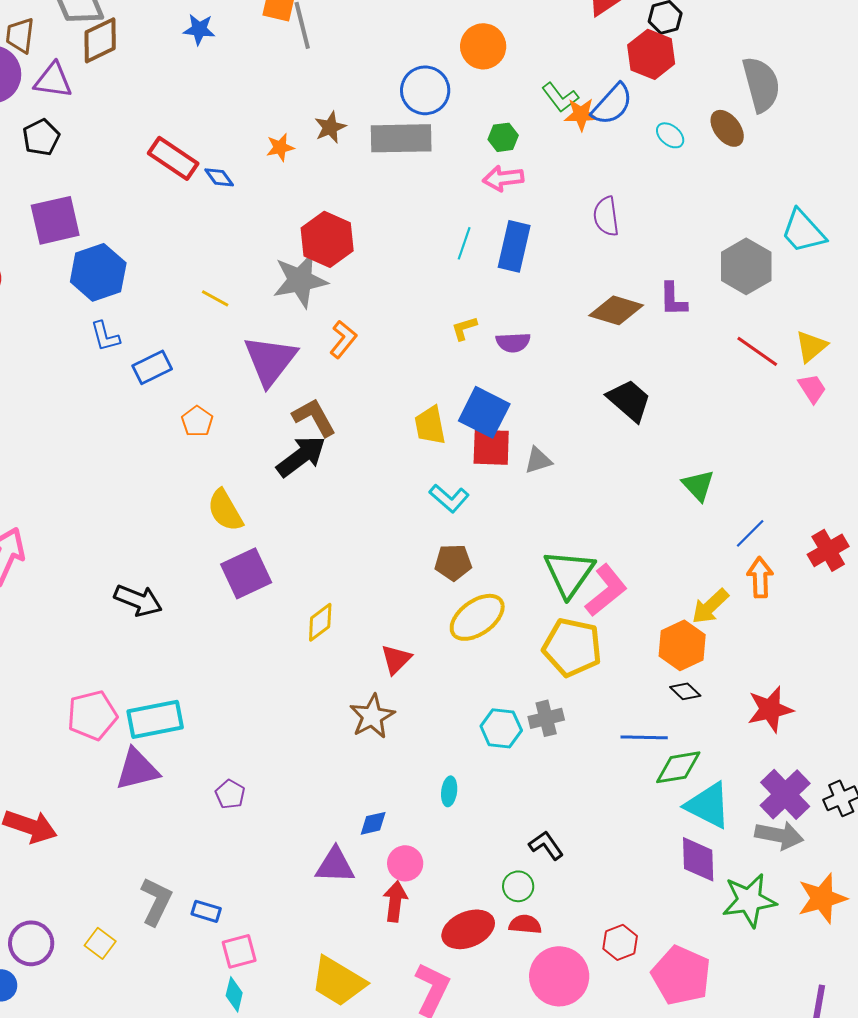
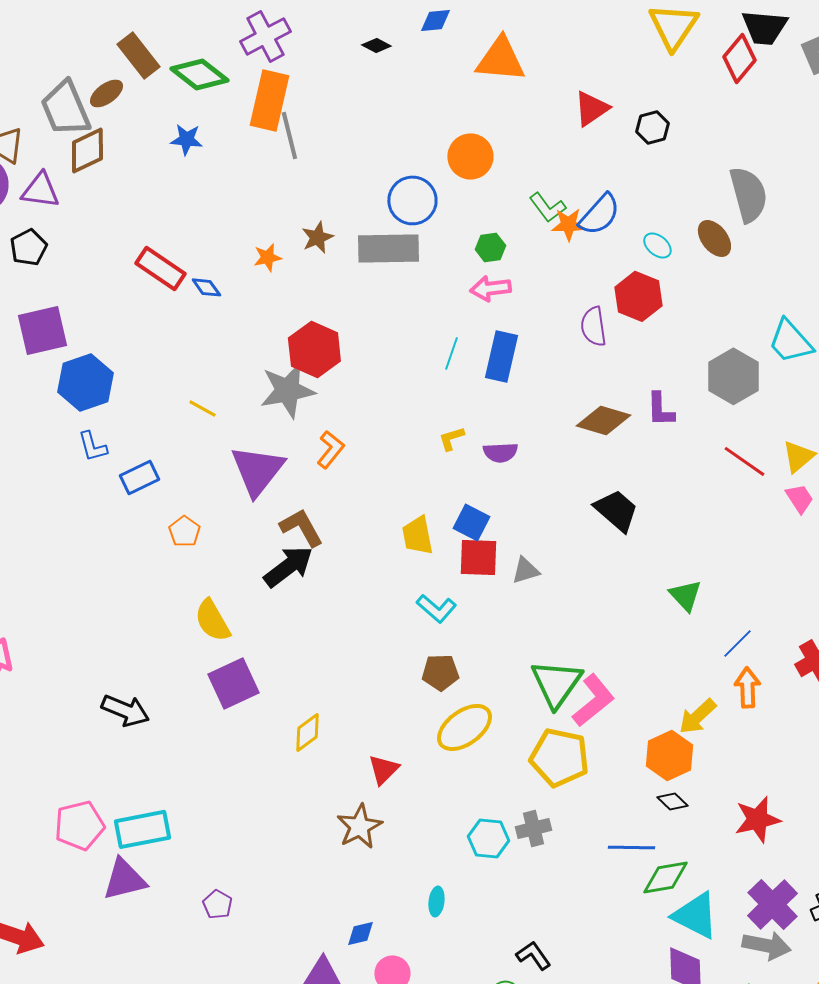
red hexagon: (651, 54) -> (638, 296), moved
blue square: (484, 412) -> (471, 522), size x0.7

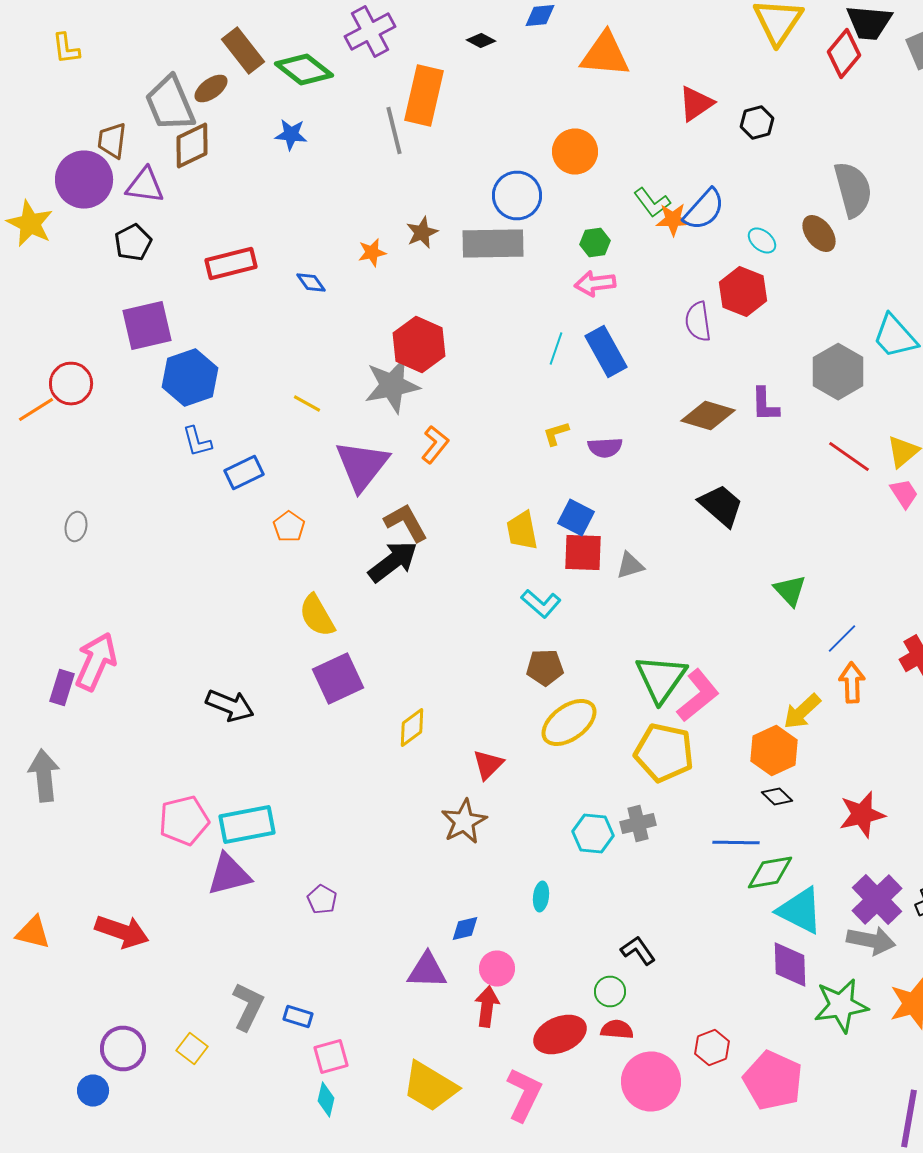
orange rectangle: (269, 100) -> (424, 96), moved
red rectangle: (160, 268) -> (231, 264), moved, turned -48
blue rectangle: (501, 356) -> (606, 352), turned -42

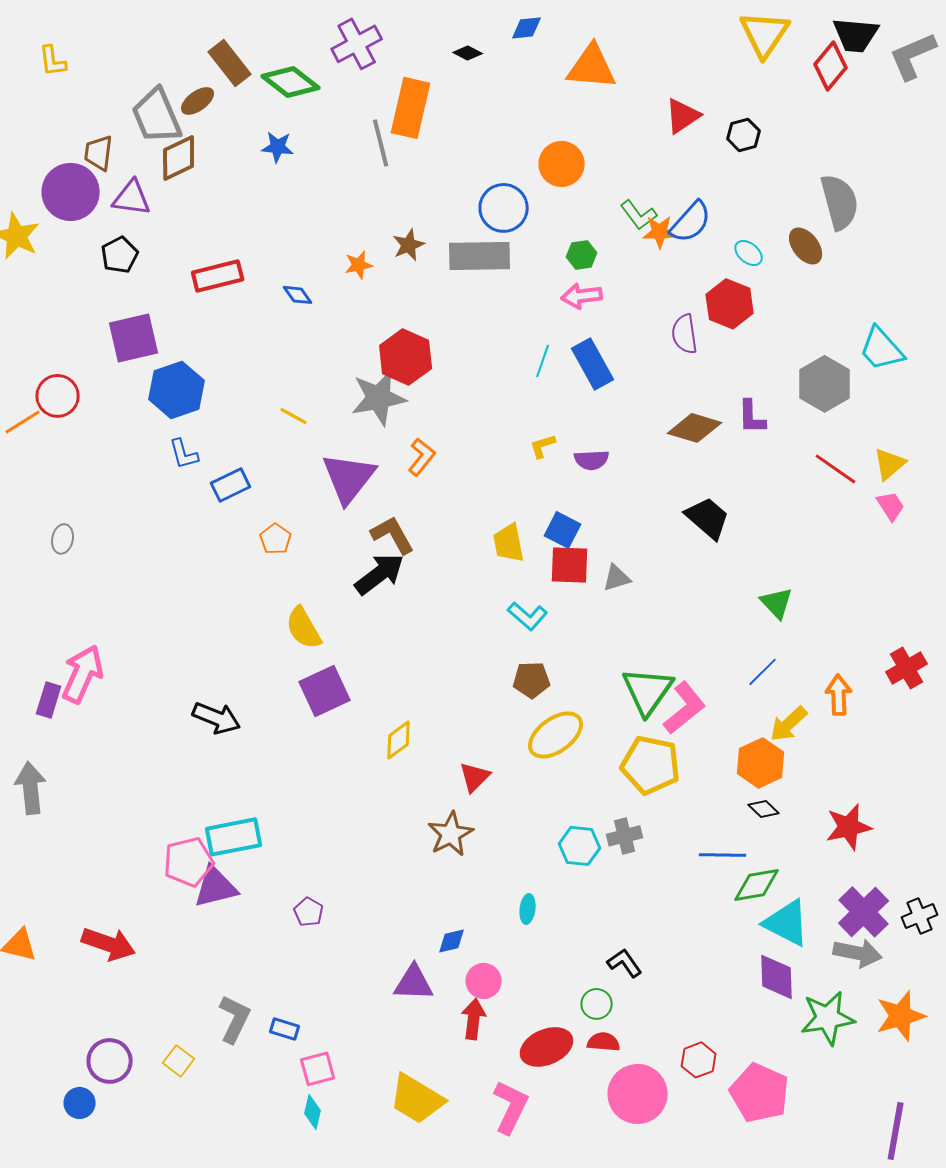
blue line: (842, 638) -> (763, 672), moved
pink pentagon: (184, 820) -> (189, 862), moved

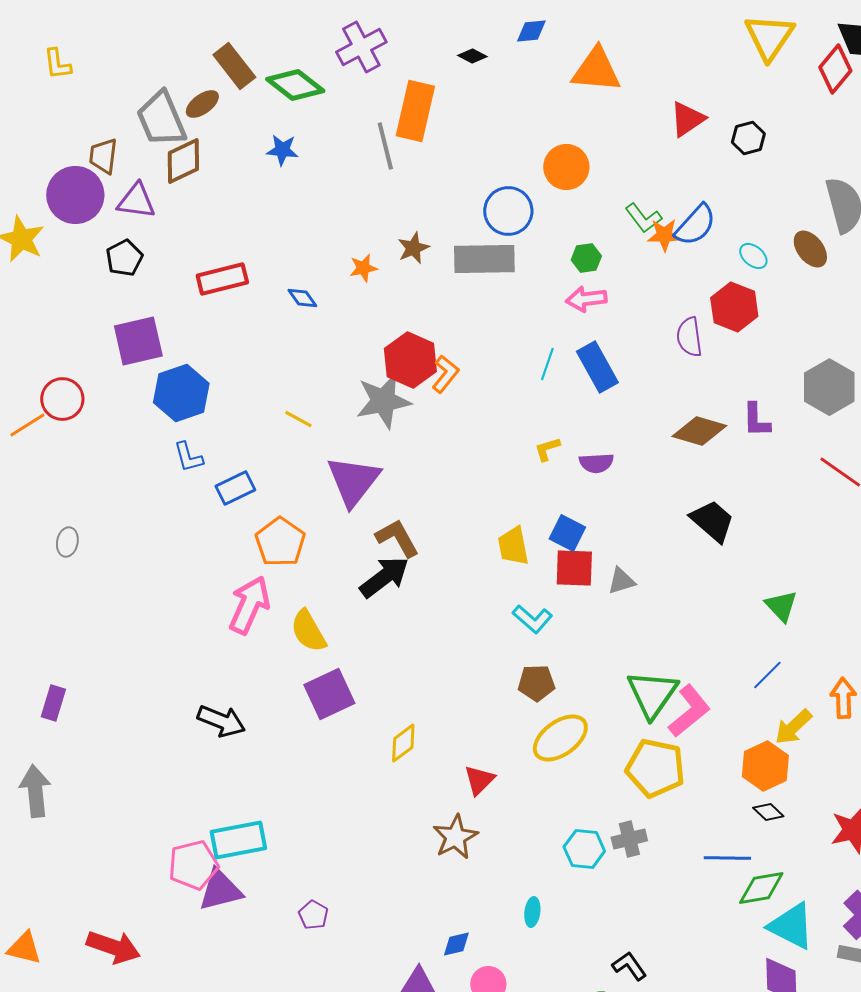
orange L-shape: (422, 457) -> (445, 374), moved
orange pentagon: (276, 539) -> (280, 542), size x1.6
pink arrow: (83, 674) -> (249, 605), moved

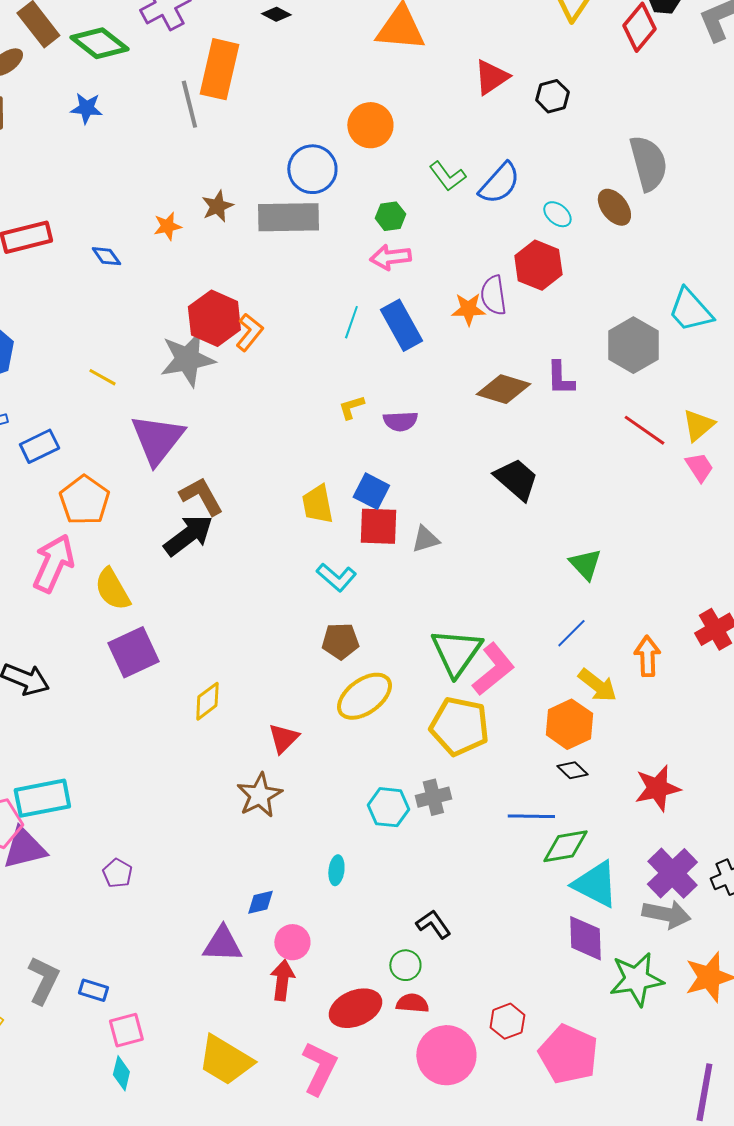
orange star: (664, 235) -> (468, 309), moved
yellow arrow: (793, 727) -> (597, 685), turned -99

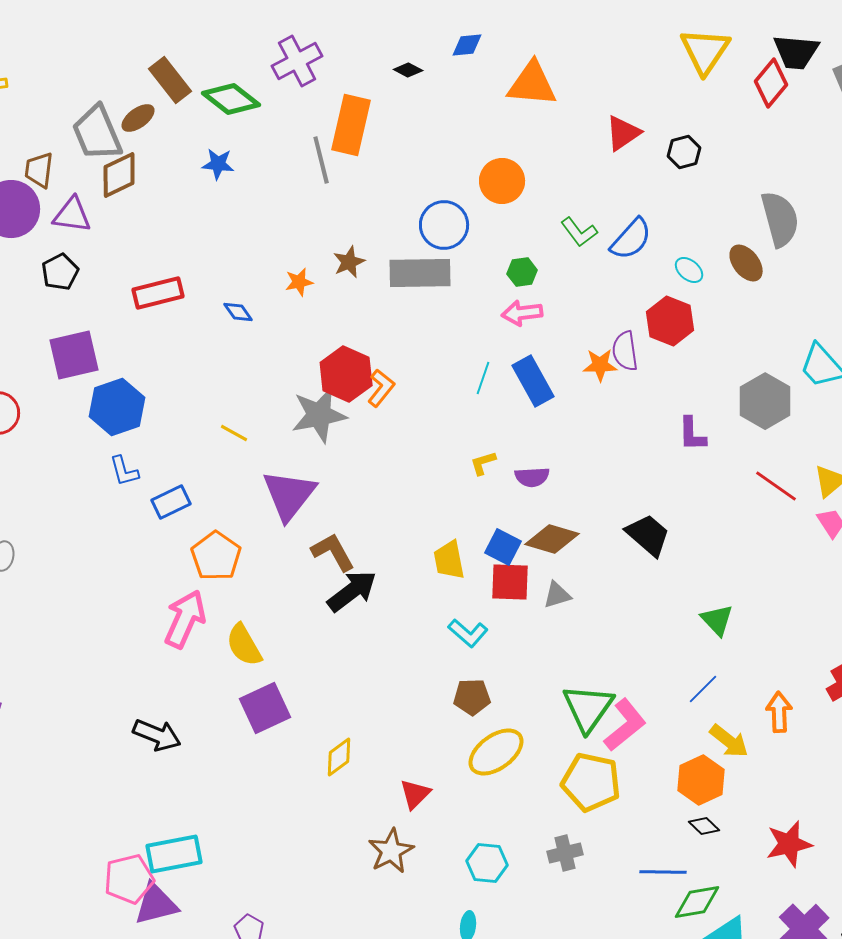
brown diamond: (503, 389) -> (552, 539), moved
black arrow: (188, 535) -> (352, 591), moved
cyan hexagon: (388, 807) -> (487, 863), moved

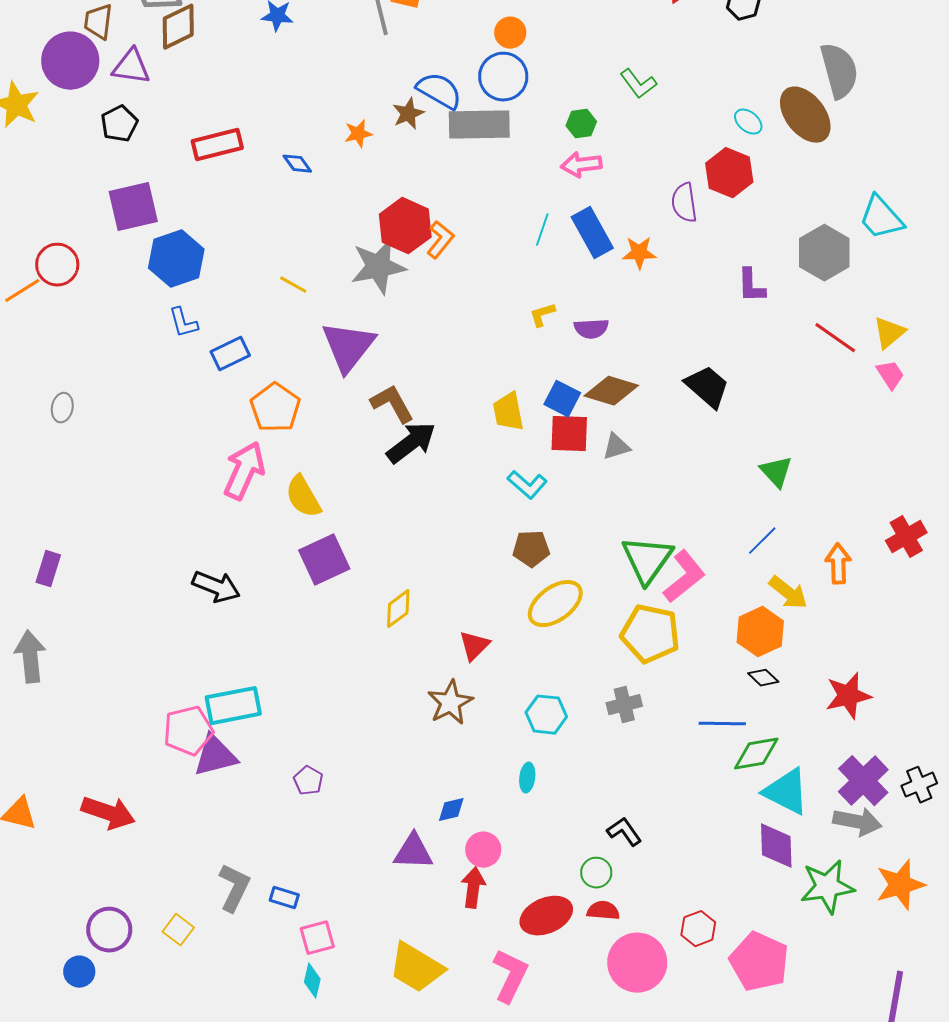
orange circle: (502, 181) -> (510, 33), moved, size x0.7
blue semicircle: (631, 239) -> (439, 91), moved, turned -102
brown ellipse: (746, 263) -> (805, 115), size x1.5
orange star: (600, 365) -> (639, 253), moved

